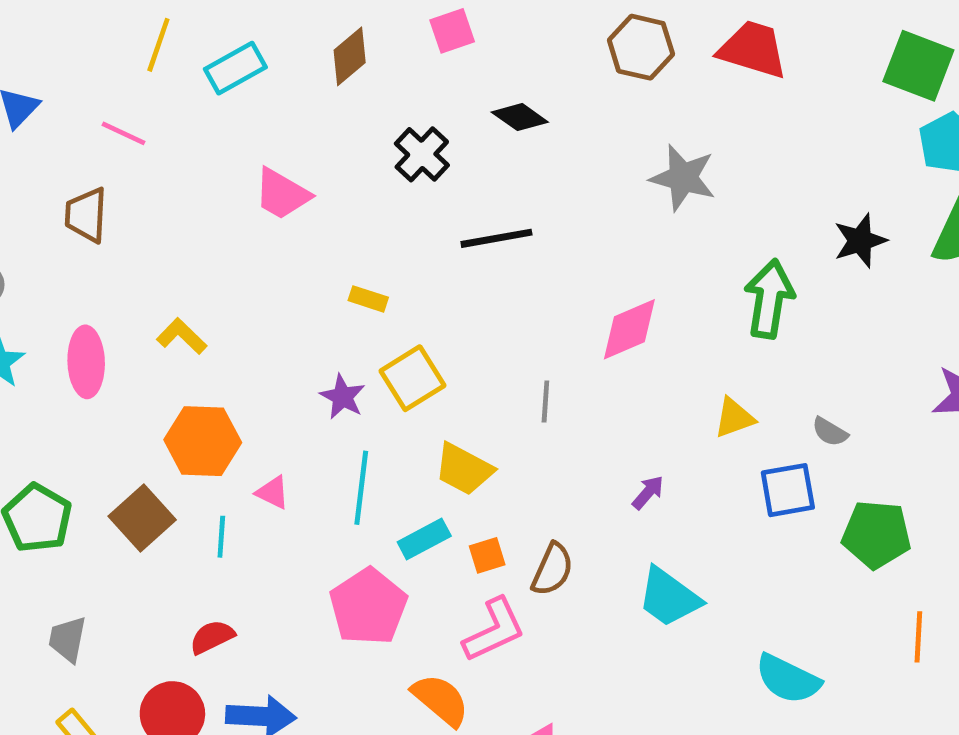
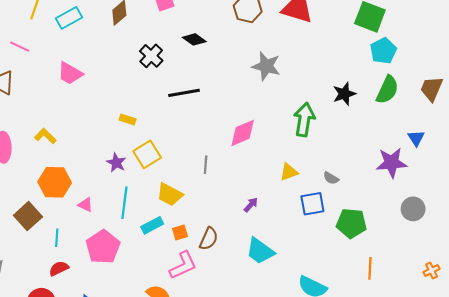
pink trapezoid: (282, 194) -> (70, 73), moved
cyan line: (221, 537) -> (57, 238), moved
pink pentagon: (368, 607) -> (103, 247), moved

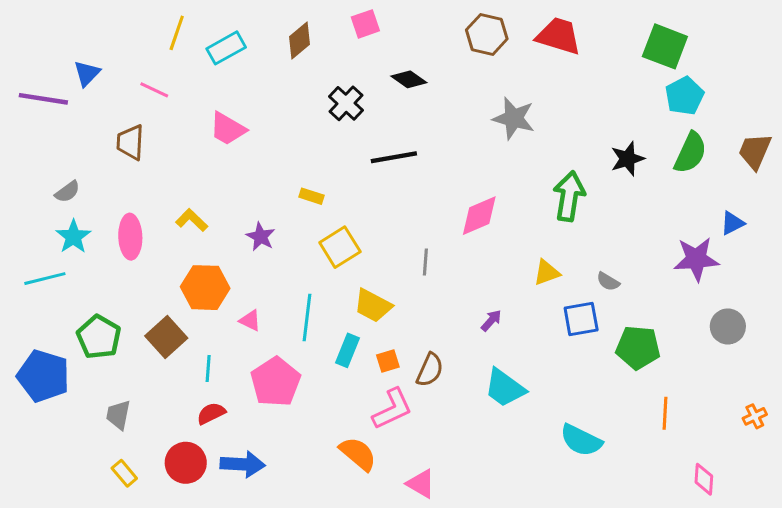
blue triangle: (416, 138) -> (732, 223), turned 36
purple star: (116, 163) -> (261, 237), moved
cyan rectangle: (152, 225) -> (347, 350), turned -40

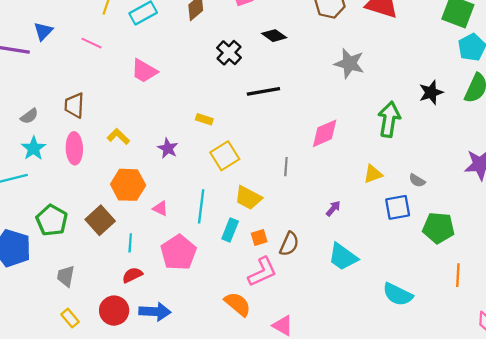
brown trapezoid: (130, 142) -> (74, 105), moved

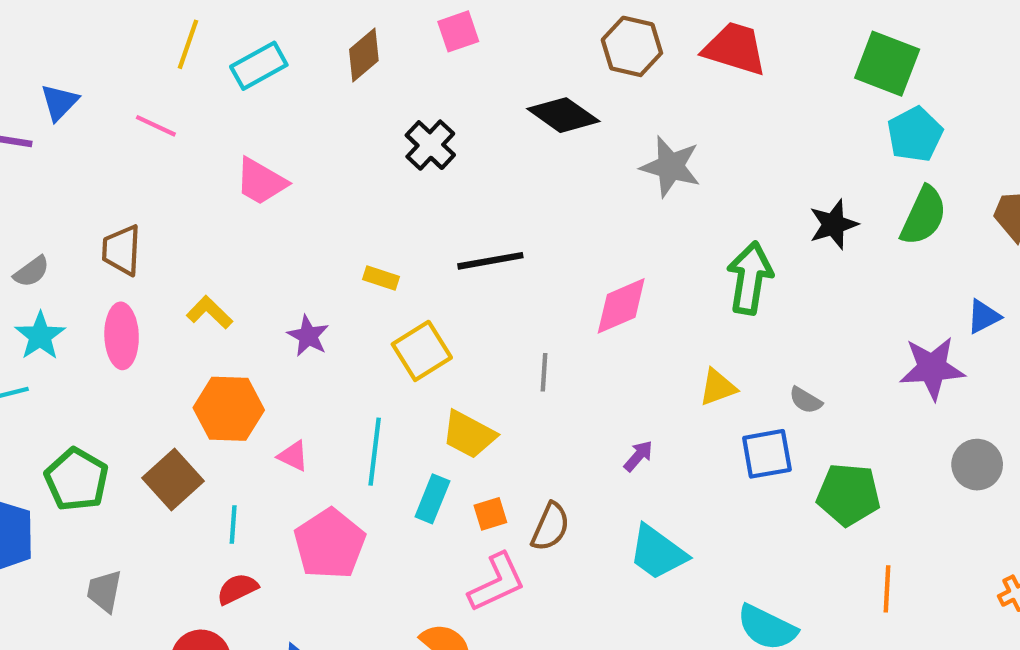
black diamond: (274, 36) -> (563, 115), moved, size x1.4
black line: (263, 91) -> (490, 261), moved

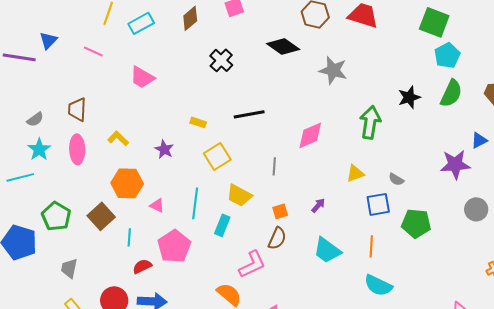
orange square: (490, 514) -> (280, 211), moved
red semicircle: (237, 589) -> (142, 266), moved
orange line: (887, 589) -> (371, 246), moved

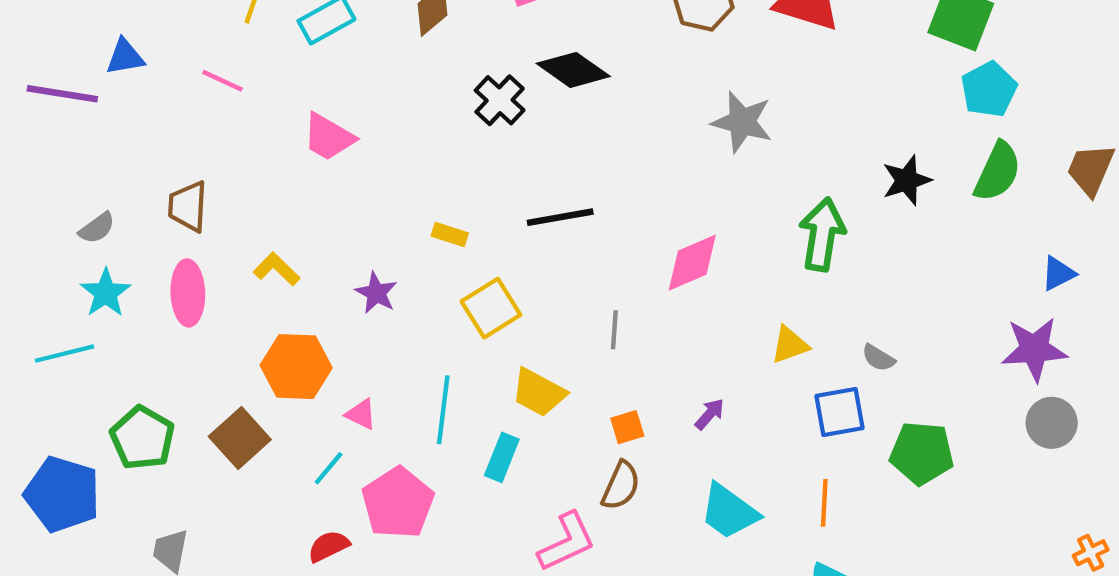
blue triangle: (48, 40) -> (125, 57), turned 36
black diamond: (283, 46) -> (573, 70), moved
purple star: (455, 164) -> (1034, 349), moved
cyan line: (129, 237) -> (329, 468), moved, turned 36

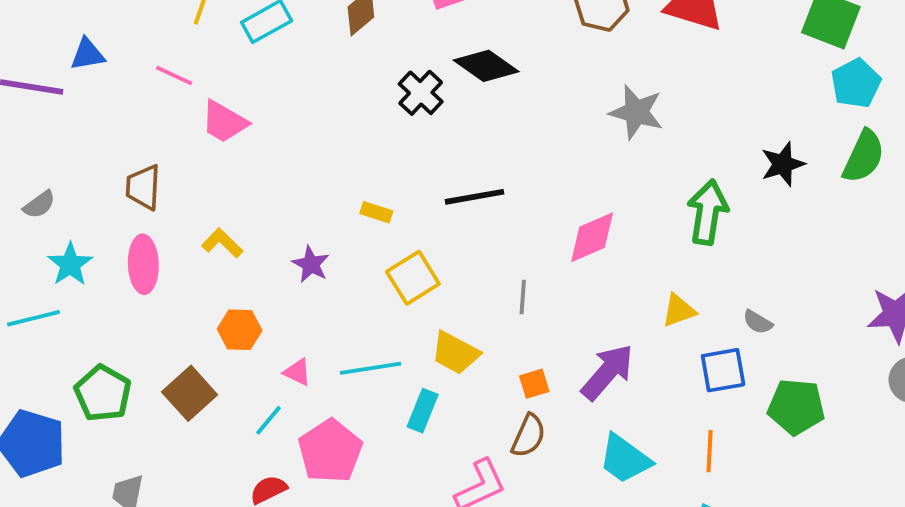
pink trapezoid: (329, 137) -> (224, 122), moved
gray semicircle: (97, 228) -> (39, 205), moved
orange hexagon: (296, 367) -> (240, 330), size x0.7
cyan line: (443, 410) -> (371, 368), turned 74
purple arrow: (710, 414) -> (607, 372), size x2.0

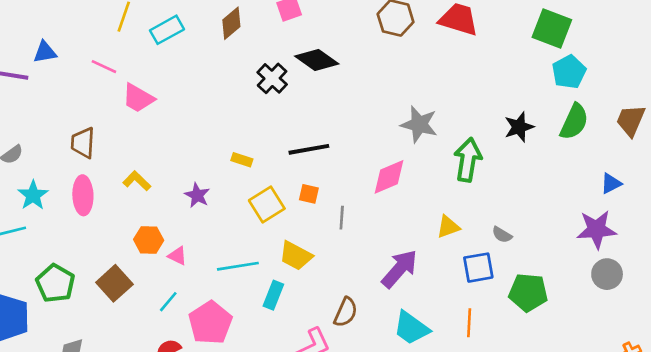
gray star: (636, 112) -> (419, 124), moved
pink triangle: (297, 372) -> (178, 256), moved
orange square: (534, 384) -> (309, 194), moved, turned 30

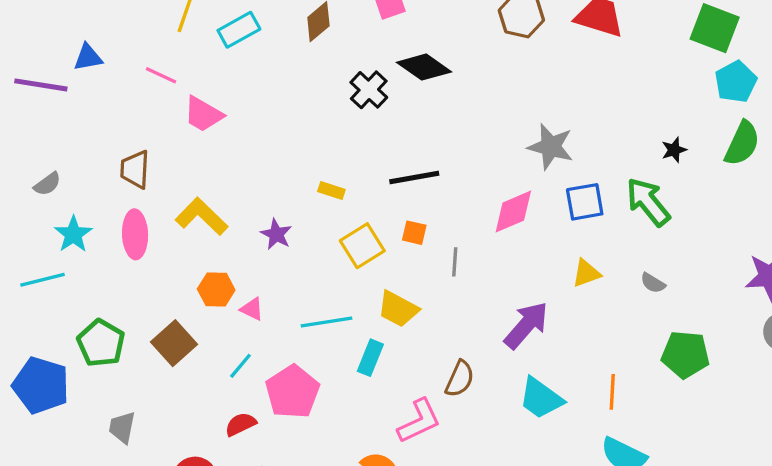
black star: (519, 127) -> (674, 150), size x0.7
green arrow: (468, 160) -> (648, 202), moved, turned -48
yellow L-shape: (137, 181) -> (202, 216), size x1.5
blue square: (478, 268) -> (585, 202), moved

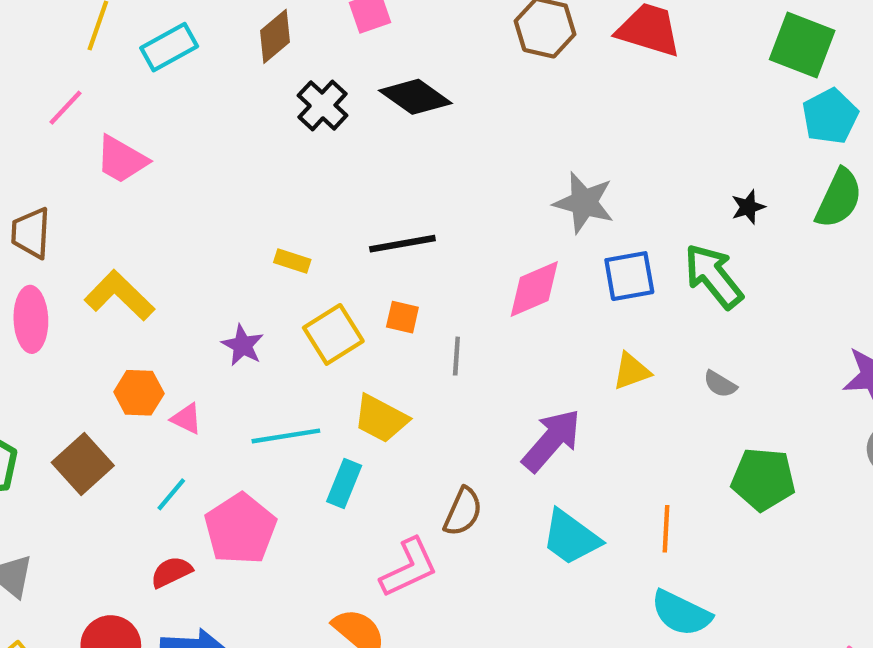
pink line: (161, 75) -> (65, 108), turned -72
black cross: (369, 90) -> (323, 105), moved
purple star: (276, 234) -> (243, 345), moved

